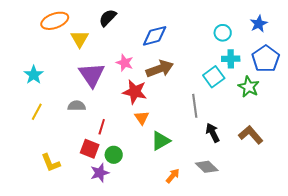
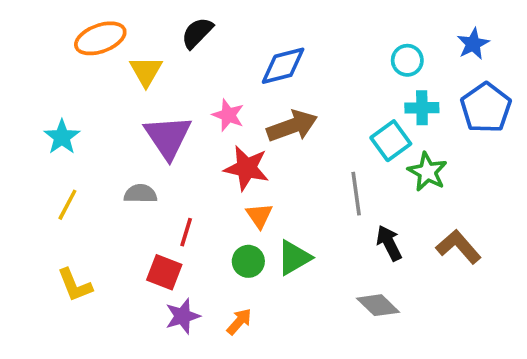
green star: (249, 87) -> (427, 172), moved
green circle: (114, 155) -> (248, 261), moved
yellow L-shape: (51, 163) -> (75, 285), moved
orange arrow: (173, 176) -> (239, 322), moved

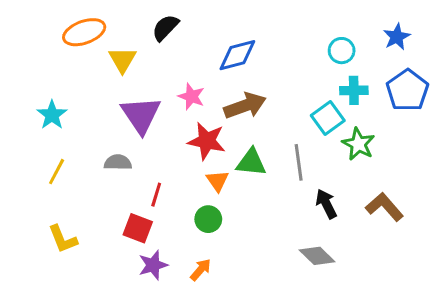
green triangle: (294, 258) -> (251, 162), moved, turned 36

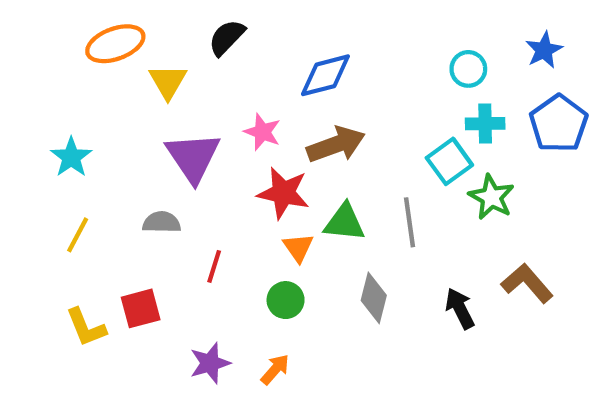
black arrow: (326, 204) -> (460, 308), moved
red square: (138, 228) -> (141, 308), moved, turned -36
gray diamond: (317, 256) -> (374, 298), moved, turned 60

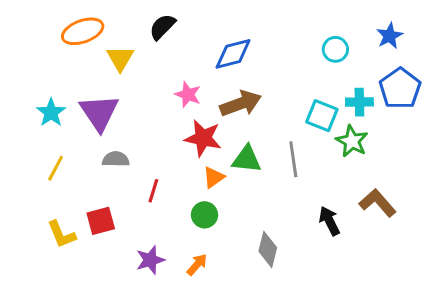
cyan cross: (485, 124) -> (359, 102), moved
purple triangle: (193, 157) -> (99, 113), moved
cyan square: (449, 161) -> (322, 116), turned -32
orange triangle: (298, 248) -> (214, 177), turned 30
gray diamond: (374, 298) -> (268, 249), moved

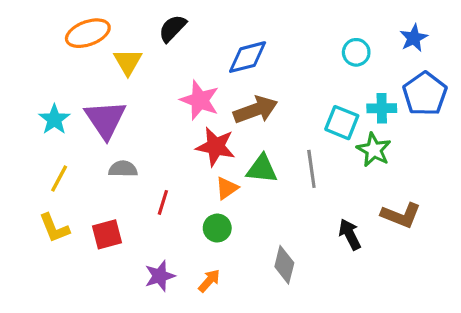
pink star: (188, 94) -> (200, 100), size x1.4
brown L-shape: (378, 203) -> (401, 215), turned 153
yellow L-shape: (62, 234) -> (54, 228), moved

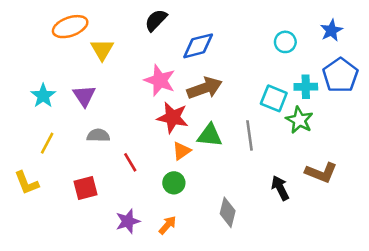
black semicircle: (173, 28) -> (156, 20), moved
purple triangle: (105, 119) -> (84, 96), size x0.7
red line: (163, 202) -> (130, 162), turned -48
yellow L-shape: (54, 228) -> (27, 183), moved

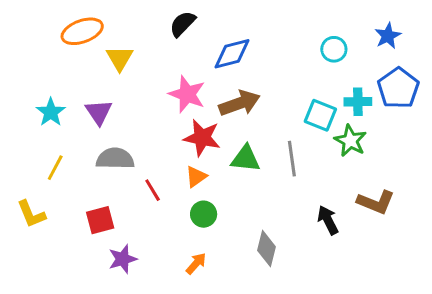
gray semicircle: (98, 135) -> (115, 159), size x1.4
orange triangle: (182, 151) -> (196, 177), moved
purple star: (128, 221) -> (123, 259), moved

